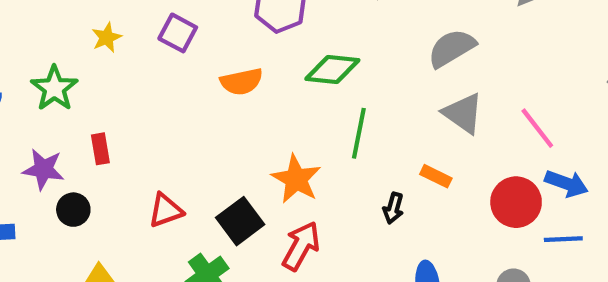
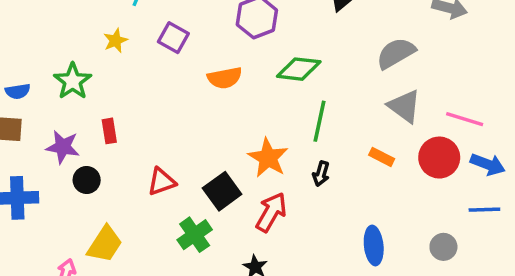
pink line: (537, 128) -> (465, 119), turned -36
red circle: (516, 202) -> (439, 158), moved
black arrow: (393, 208) -> (321, 174), moved

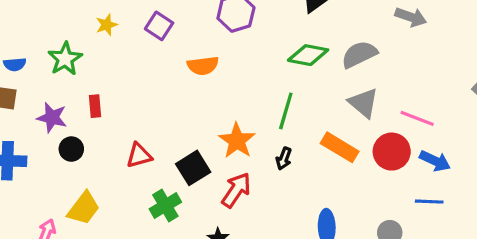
green diamond: (299, 69) -> (308, 55), moved
orange rectangle: (382, 157) -> (340, 147), size x1.6

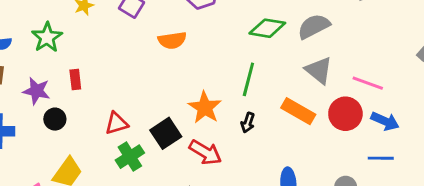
red arrow: (236, 190) -> (205, 152), turned 88
green cross: (165, 205) -> (130, 157), moved

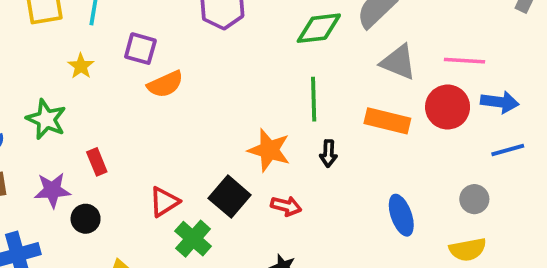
orange semicircle: (172, 40) -> (165, 84), moved
red arrow: (205, 152) -> (286, 206), size x0.7

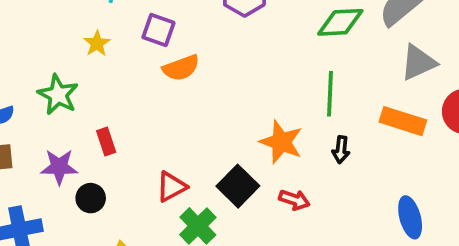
gray triangle: (398, 62) -> (418, 63), turned -51

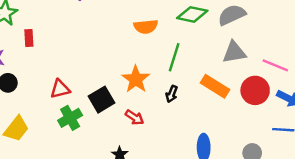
orange semicircle: (181, 68) -> (146, 27), moved
red rectangle: (106, 141) -> (29, 38), moved

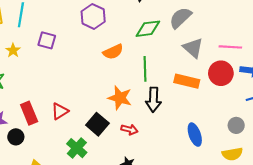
red rectangle: (29, 38) -> (29, 113), moved, size x1.5
gray triangle: (234, 52) -> (193, 48), turned -50
red triangle: (60, 89) -> (60, 111), moved
black arrow: (172, 94) -> (153, 100), size x1.6

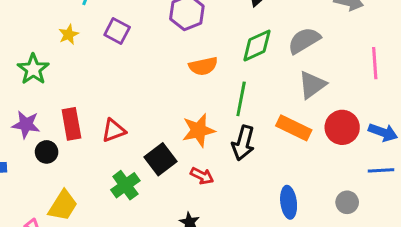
green diamond: (148, 29) -> (257, 45), turned -30
pink line: (230, 47) -> (375, 63), moved, turned 70
gray triangle: (193, 48) -> (312, 85), turned 30
orange star: (120, 98) -> (198, 130), turned 30

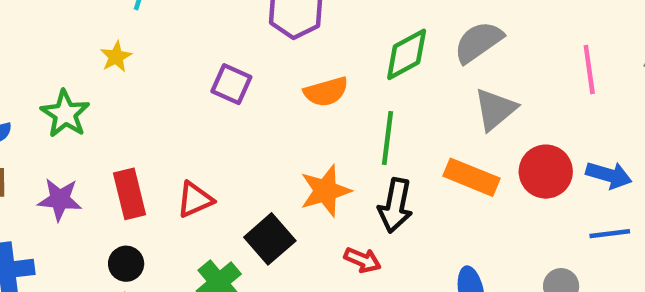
purple square: (117, 31) -> (231, 84), moved
black circle: (47, 152) -> (126, 264), moved
red arrow: (202, 176) -> (362, 260), moved

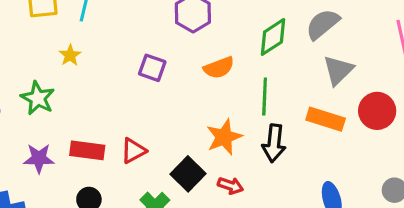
red rectangle: (129, 194) -> (87, 150), turned -64
red arrow: (362, 260) -> (230, 186), moved

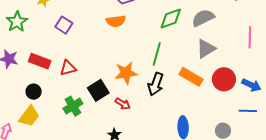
purple square: (152, 68) -> (64, 25), moved
orange semicircle: (219, 68) -> (116, 21), moved

